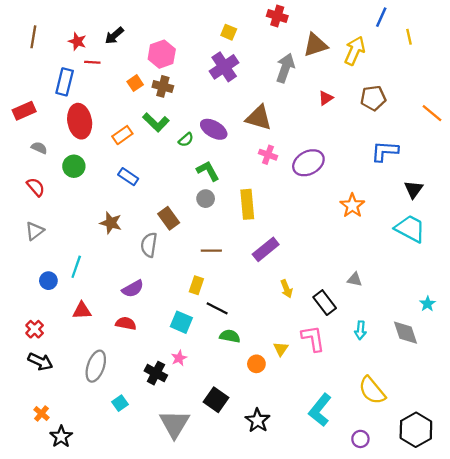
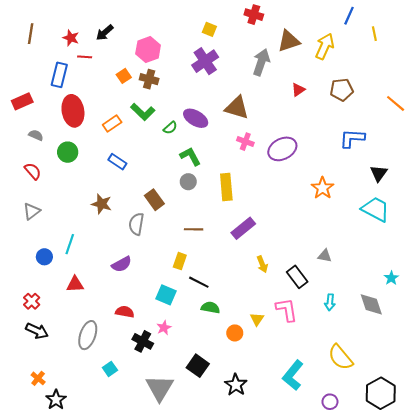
red semicircle: (126, 323) -> (125, 312), moved

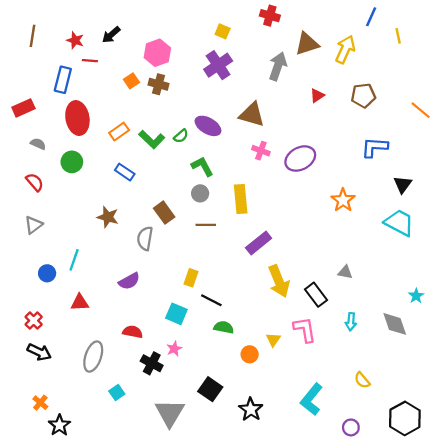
green L-shape: (143, 112) -> (152, 139), moved
brown line: (194, 229) -> (206, 225), moved
yellow arrow: (262, 264) -> (279, 281), size x1.8
yellow semicircle: (341, 357) -> (362, 380), size x0.6

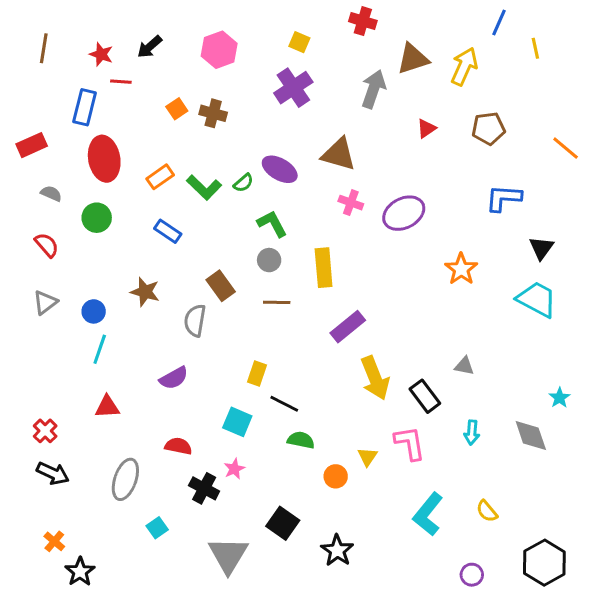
pink hexagon: (157, 53) -> (219, 50), moved
blue circle: (47, 273) -> (94, 311), moved
cyan L-shape: (311, 399) -> (428, 514), moved

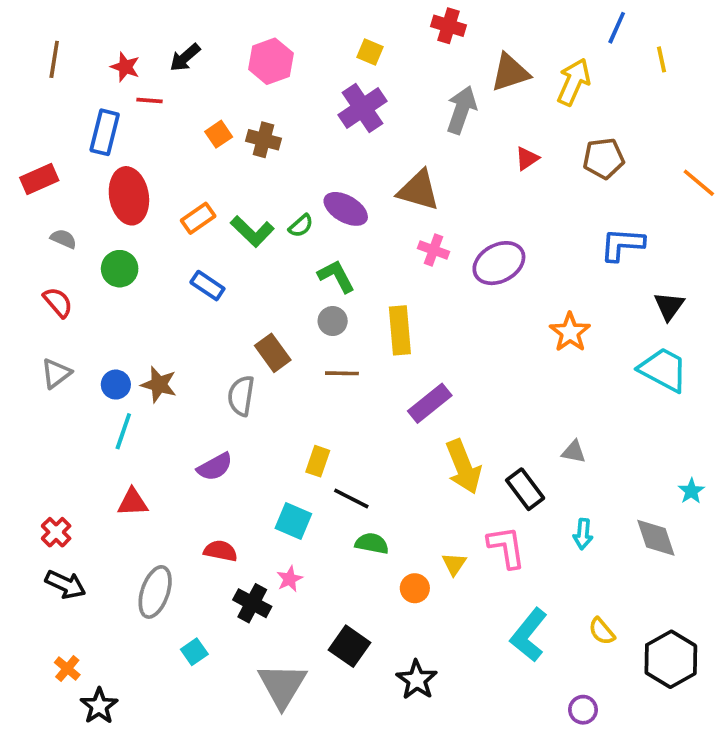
brown star: (145, 292) -> (159, 385), moved
black hexagon: (544, 563) -> (671, 659), moved

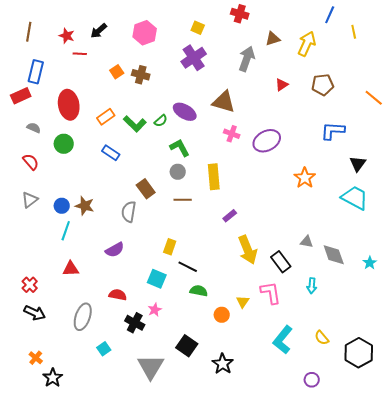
brown triangle: (510, 72) -> (273, 39), size x0.7
blue rectangle: (105, 132) -> (36, 72), moved
purple rectangle: (430, 403) -> (230, 216), size x0.6
gray diamond: (656, 538) -> (334, 255), moved

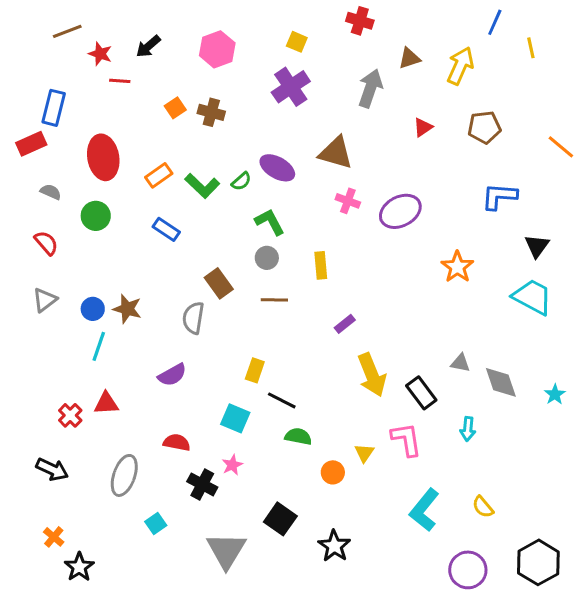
brown line: (29, 32) -> (67, 31), moved, turned 60
yellow rectangle: (214, 177) -> (321, 265), size x0.7
red cross: (30, 285) -> (70, 415), moved
black hexagon: (359, 353) -> (538, 562), moved
purple circle: (312, 380) -> (468, 570), size x1.6

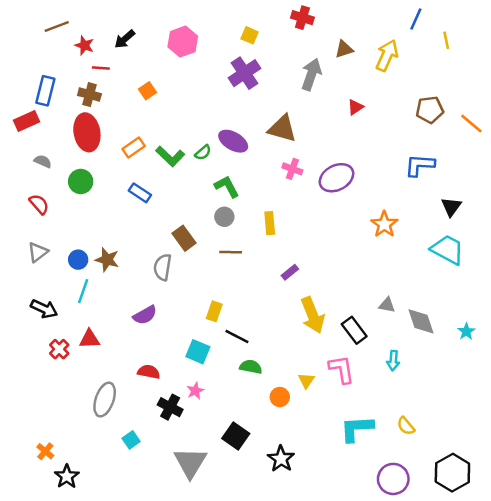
brown cross: (211, 112) -> (89, 95), moved
brown pentagon: (484, 127) -> (430, 110), moved
black arrow: (52, 469) -> (44, 309), moved
cyan L-shape: (424, 510) -> (357, 429), turned 48

